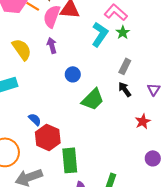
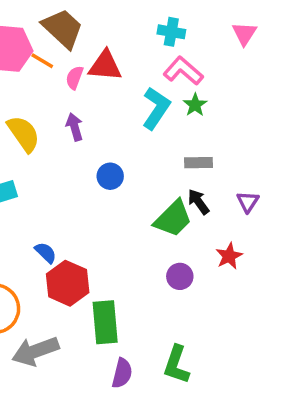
pink semicircle: (52, 16) -> (75, 78), size x0.6
gray rectangle: (125, 66) -> (198, 163), turned 63
green trapezoid: (93, 99) -> (173, 219), moved
purple circle: (153, 158) -> (180, 276), moved

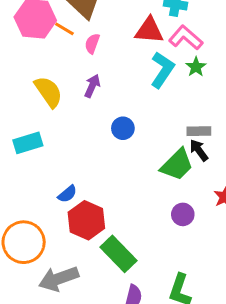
red triangle: (105, 66) -> (149, 30), moved
purple arrow: (75, 127) -> (92, 86), turned 40
gray rectangle: (198, 163) -> (199, 131), moved
blue semicircle: (46, 253) -> (67, 194), turned 96
green rectangle: (105, 322) -> (119, 254), turned -39

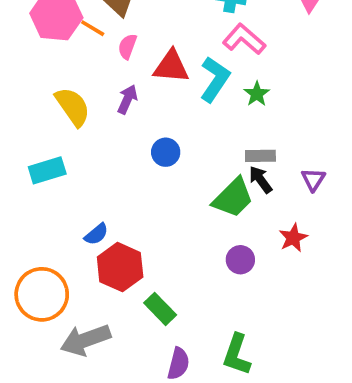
red triangle: (149, 30) -> (171, 67), moved
green star: (196, 67) -> (257, 94), moved
green rectangle: (119, 254) -> (160, 309), size x0.7

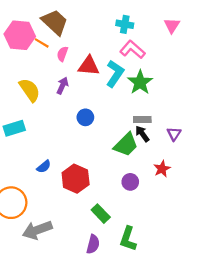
green star: (257, 94) -> (140, 82), size x1.6
red hexagon: (120, 267) -> (76, 179), moved
green rectangle: (160, 309) -> (101, 214), moved

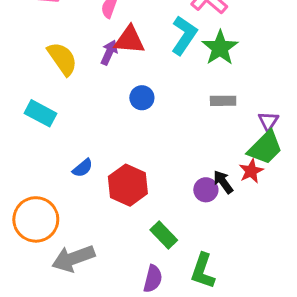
red triangle: (89, 66) -> (129, 40), moved
cyan rectangle: (14, 128) -> (40, 113), turned 45
black arrow: (142, 134) -> (223, 182), moved
green trapezoid: (126, 145) -> (265, 148), moved

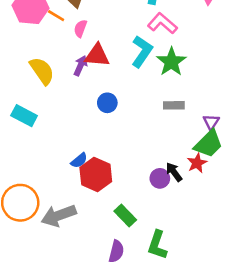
blue semicircle: (83, 168) -> (79, 160), moved
gray arrow: (73, 258) -> (59, 215), moved

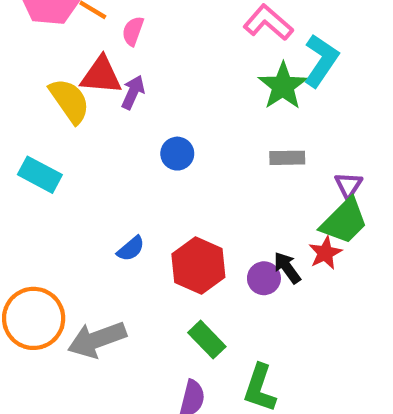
cyan L-shape: (142, 52) -> (321, 61), moved
red triangle: (97, 55) -> (101, 75), moved
red hexagon: (96, 175) -> (198, 266), moved

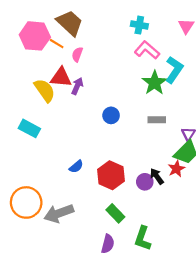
blue circle: (177, 154) -> (111, 115), moved

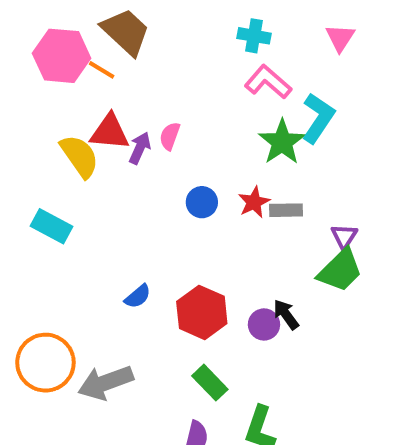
pink semicircle: (77, 54) -> (170, 136), moved
red star: (176, 169) -> (254, 202), moved

